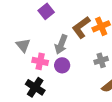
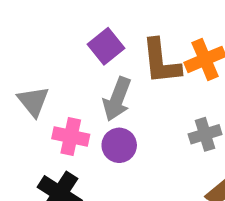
purple square: (46, 11) -> (106, 46), moved
brown L-shape: (81, 27) -> (161, 62), turned -60

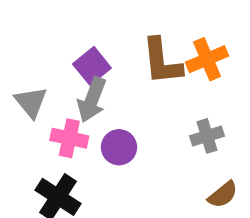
purple square: (106, 46) -> (92, 66), moved
gray arrow: (117, 99) -> (92, 100), moved

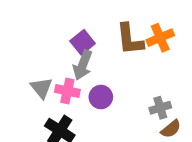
gray triangle: (31, 102) -> (42, 88), moved
gray cross: (207, 136) -> (160, 108), moved

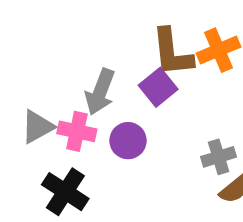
purple square: (83, 42) -> (158, 87), moved
gray triangle: (42, 88) -> (37, 127), turned 40

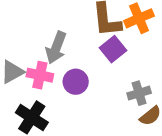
purple square: (158, 87) -> (113, 49), moved

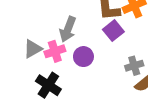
pink cross: (40, 75) -> (55, 51), turned -30

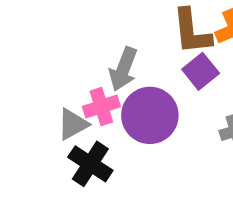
gray triangle: (33, 49) -> (73, 124), moved
purple circle: (83, 57) -> (150, 115), size x1.6

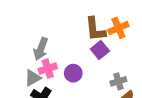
gray arrow: (123, 69) -> (41, 49), moved
purple circle: (150, 115) -> (73, 73), size x0.6

